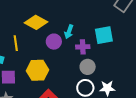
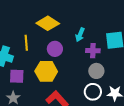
purple circle: (54, 42) -> (55, 49), moved

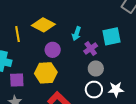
yellow line: (26, 43) -> (18, 34), moved
purple cross: (93, 51) -> (91, 49), turned -32

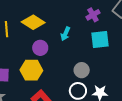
purple cross: (91, 49) -> (93, 15), moved

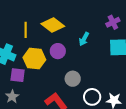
yellow hexagon: (31, 70) -> (34, 59), moved
gray circle: (82, 70) -> (73, 79), moved

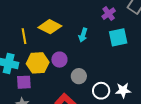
purple circle: (58, 51) -> (59, 60), moved

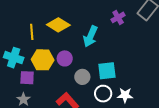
cyan arrow: (83, 35) -> (90, 36), size x1.5
cyan square: (118, 37) -> (107, 71), moved

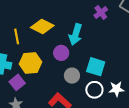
purple circle: (65, 58) -> (61, 53), moved
cyan square: (107, 71) -> (96, 67), turned 30
purple square: (27, 78) -> (17, 82), turned -35

